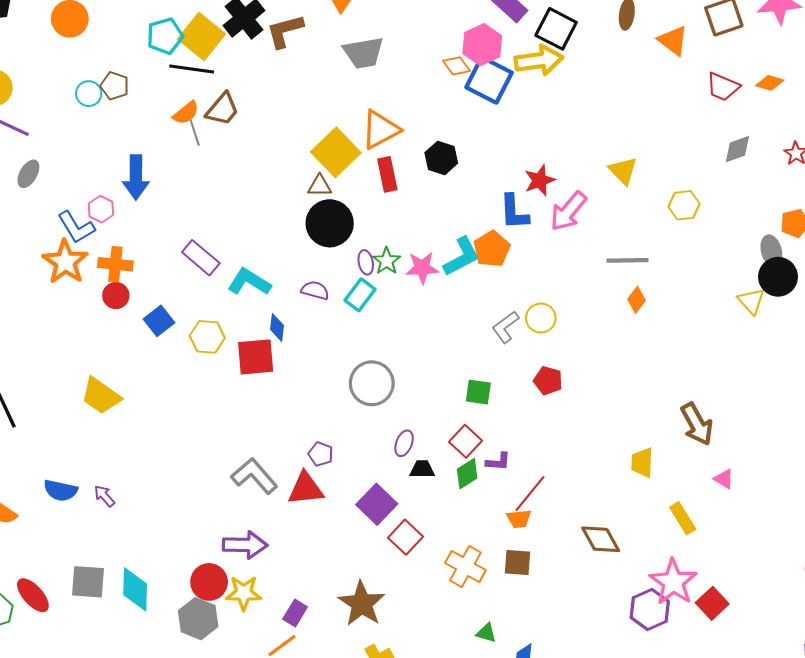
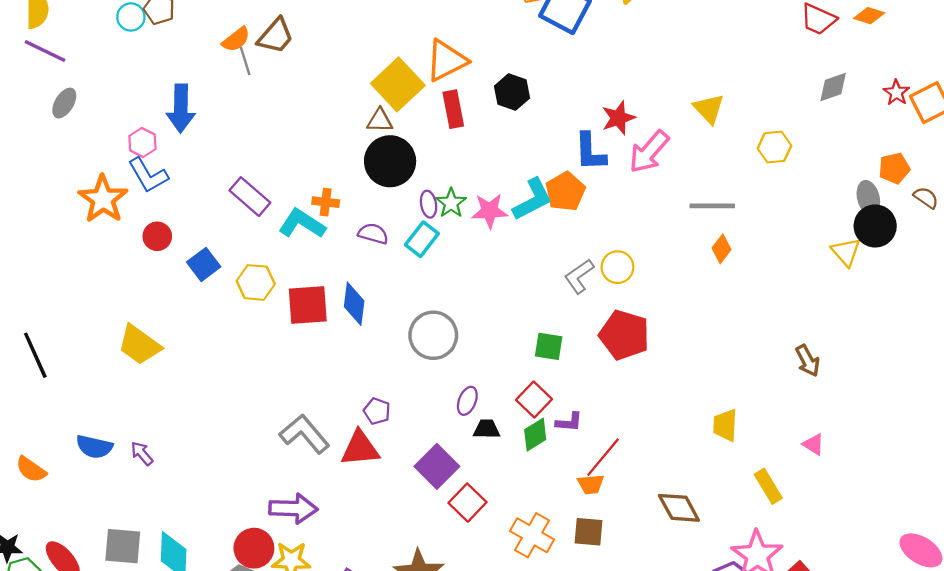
blue L-shape: (76, 227) -> (148, 175), moved
orange cross: (115, 264) -> (326, 202), moved, size x0.7
blue diamond: (277, 327) -> (354, 304), moved, size x1.4
red pentagon: (548, 381) -> (624, 335), size x1.6
brown arrow: (697, 424) -> (808, 361), moved, size x0.7

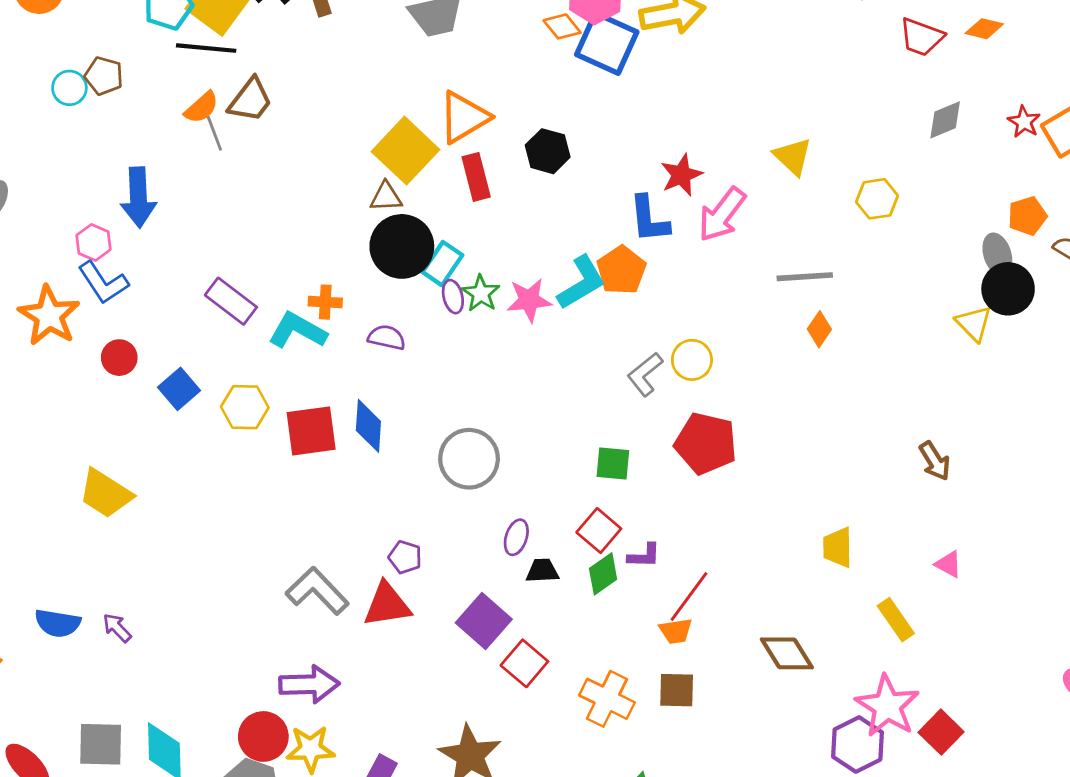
cyan rectangle: (422, 239) -> (442, 264), moved

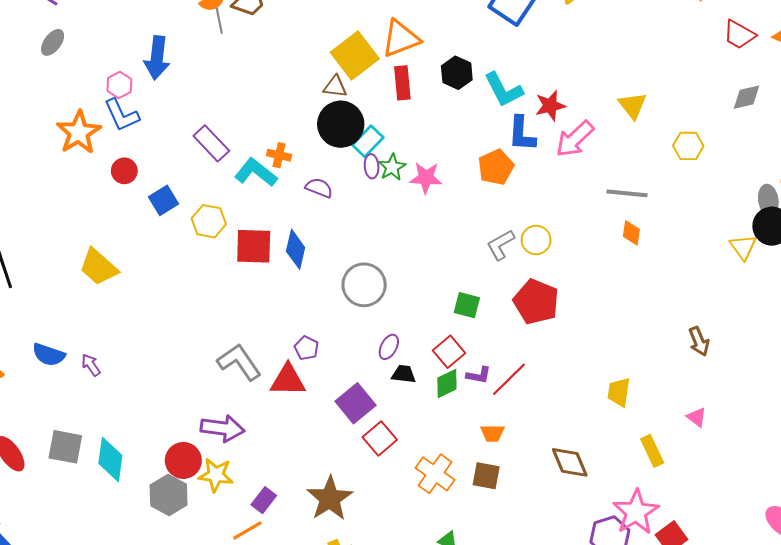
cyan L-shape: (581, 283) -> (503, 90), moved, turned 84
orange diamond: (819, 329) -> (631, 233), turned -35
red line: (689, 596) -> (509, 379), moved

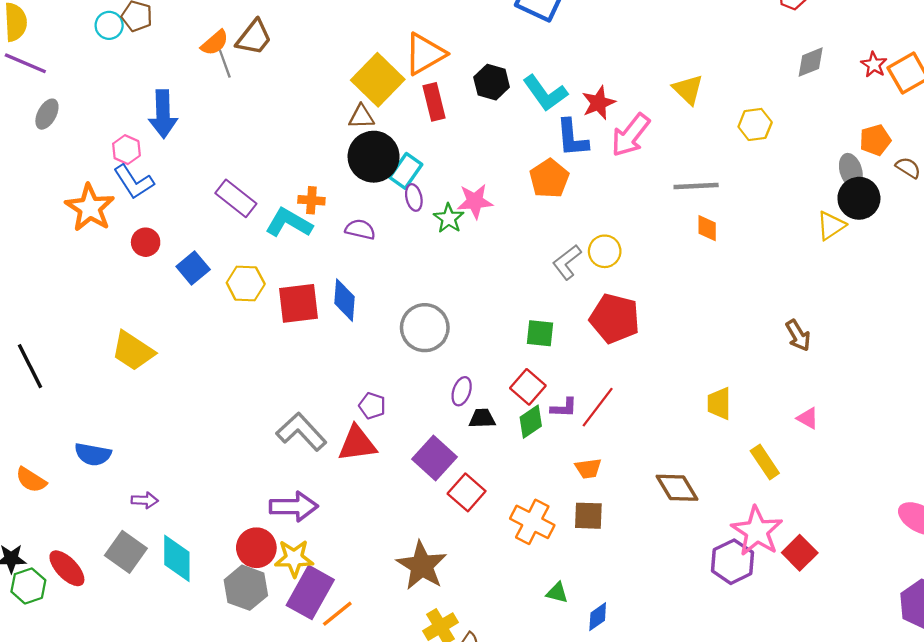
green star: (392, 167) -> (449, 218), moved
yellow triangle: (743, 247) -> (831, 226), turned 40
purple arrow: (91, 365) -> (145, 500), moved, turned 135
gray square: (65, 447) -> (126, 552), turned 33
purple rectangle: (264, 500) -> (310, 592), moved, size x1.8

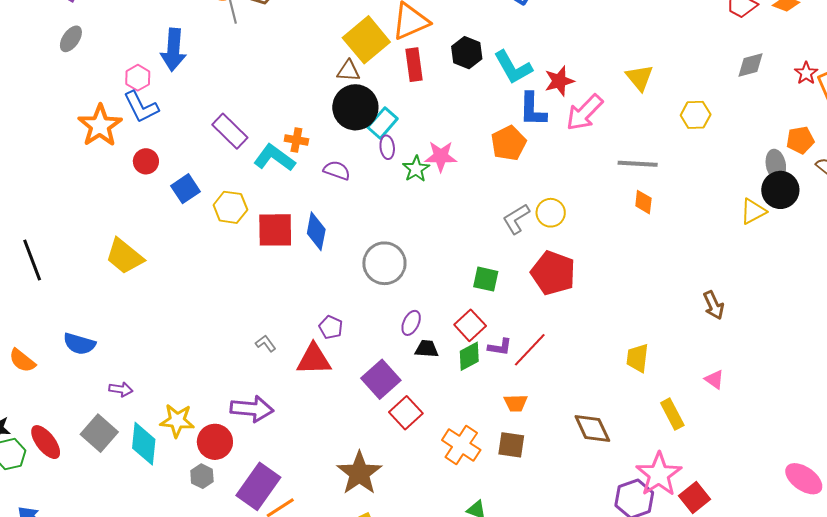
gray L-shape: (301, 432) -> (266, 344), size x0.5
yellow star: (294, 558) -> (177, 421), moved
gray hexagon: (246, 588) -> (202, 476), size x0.6

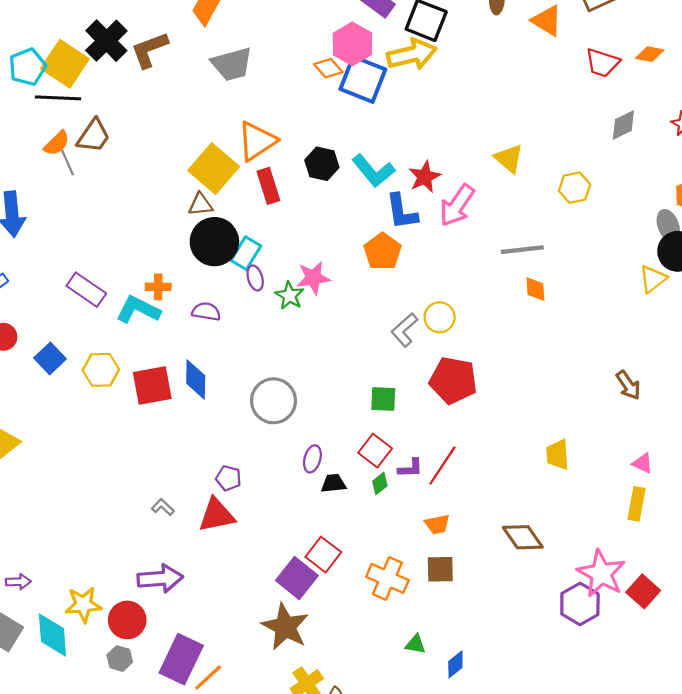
green diamond: (469, 356) -> (380, 483), size x0.7
purple square: (381, 379) -> (297, 578), moved
yellow rectangle: (672, 414) -> (636, 504), moved, turned 48

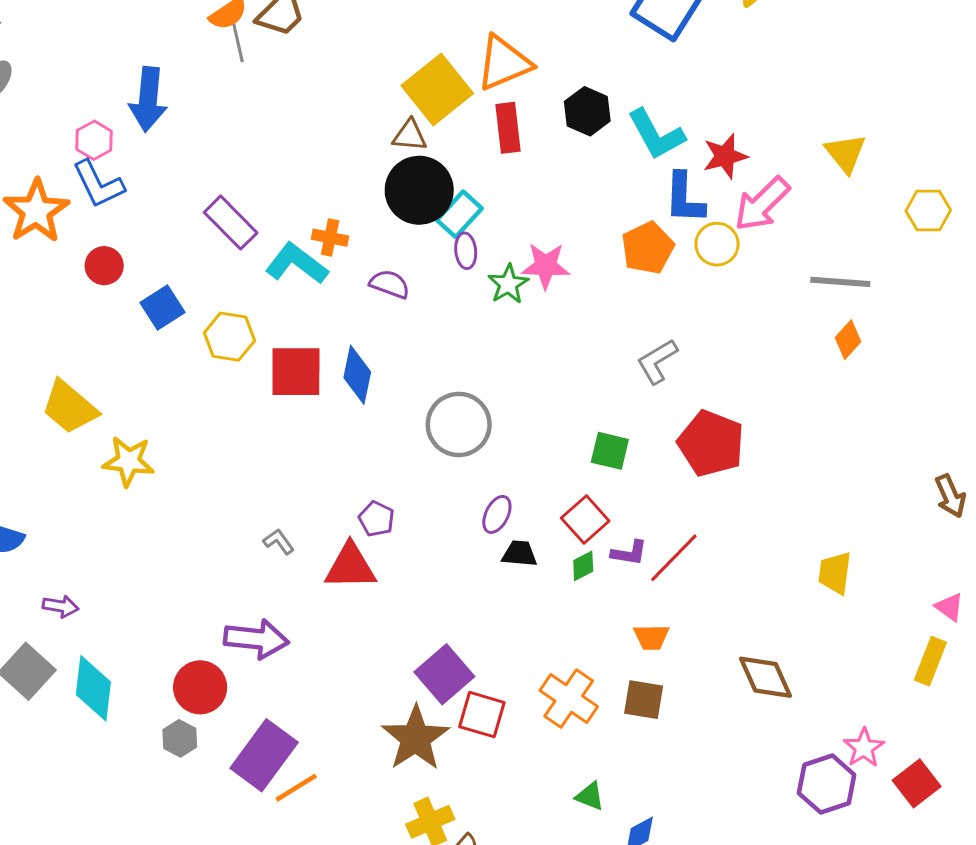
orange diamond: (535, 289) -> (848, 340), turned 35
yellow circle: (440, 317) -> (717, 244), moved
red square: (323, 555) -> (482, 715), moved, turned -32
pink star: (601, 574) -> (864, 748), size x0.6
yellow star: (83, 605) -> (129, 461), moved

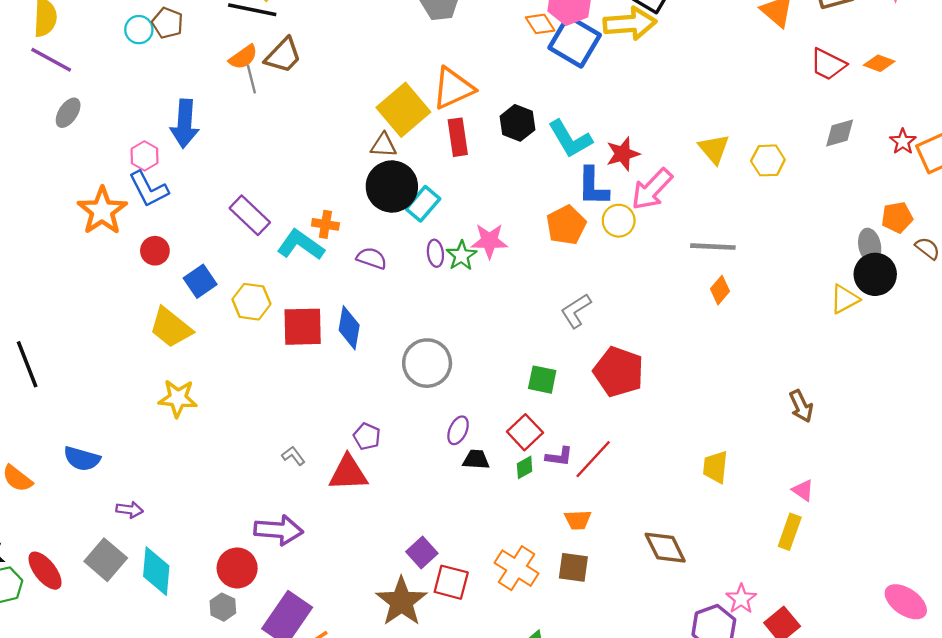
yellow hexagon: (928, 210) -> (768, 160), moved
purple ellipse: (466, 251) -> (435, 253), moved
yellow trapezoid: (69, 407) -> (171, 328), moved
purple square: (444, 674) -> (422, 553), size x0.7

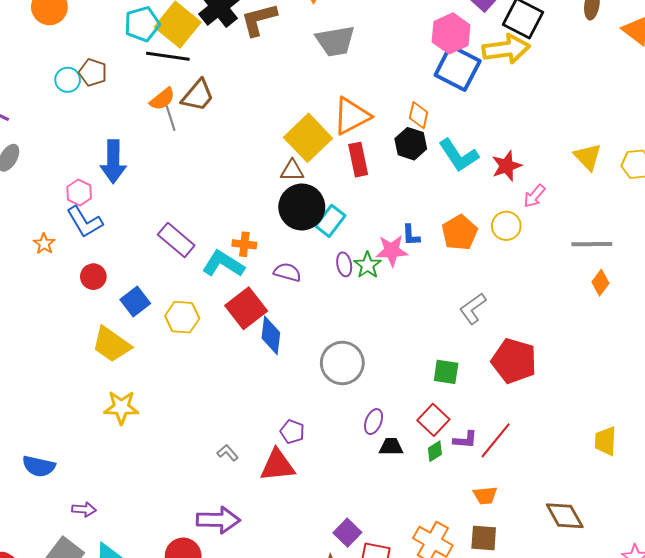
orange diamond: (540, 24) -> (419, 115), moved, turned 48
blue L-shape: (593, 187) -> (411, 235), moved, size x0.6
pink arrow: (652, 189) -> (534, 196), size x0.6
orange star: (102, 211) -> (44, 244), size x0.5
red square: (303, 327) -> (246, 308), moved, turned -33

